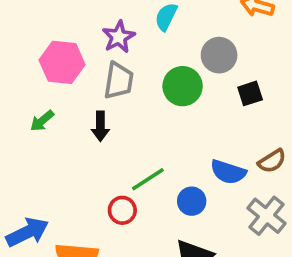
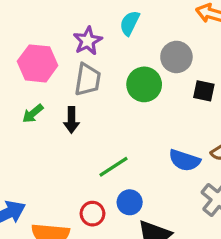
black square: (250, 93) -> (204, 91), turned 30
green arrow: (42, 121) -> (33, 113), moved
blue circle: (192, 201) -> (130, 202), moved
red circle: (122, 210) -> (92, 214), moved

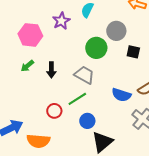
gray trapezoid: (88, 80) -> (84, 75), moved, turned -70
red circle: (92, 214) -> (54, 111), moved

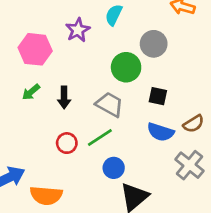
black square: (133, 52) -> (158, 96), moved
red circle: (54, 111) -> (67, 143), moved

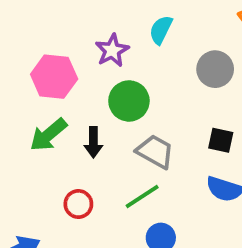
green circle: (126, 67) -> (129, 101), moved
green arrow: (31, 92) -> (48, 135), size x1.5
red circle: (67, 143) -> (78, 204), moved

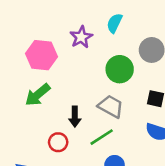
green circle: (129, 101) -> (120, 69), moved
black arrow: (93, 142) -> (75, 117), moved

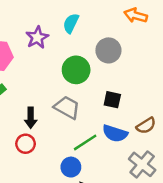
green line: (102, 137) -> (85, 142), moved
red circle: (58, 142) -> (26, 144), moved

